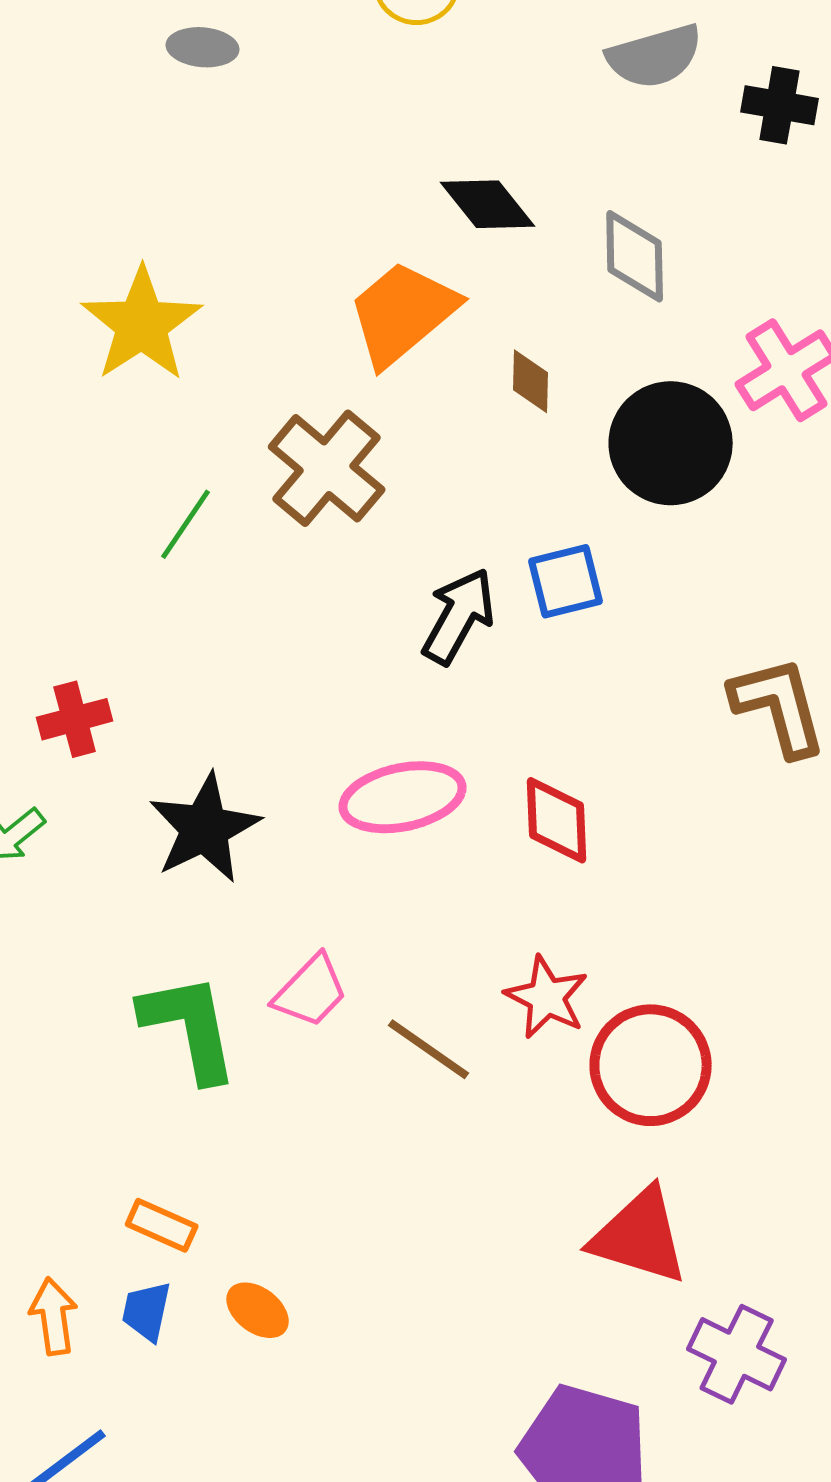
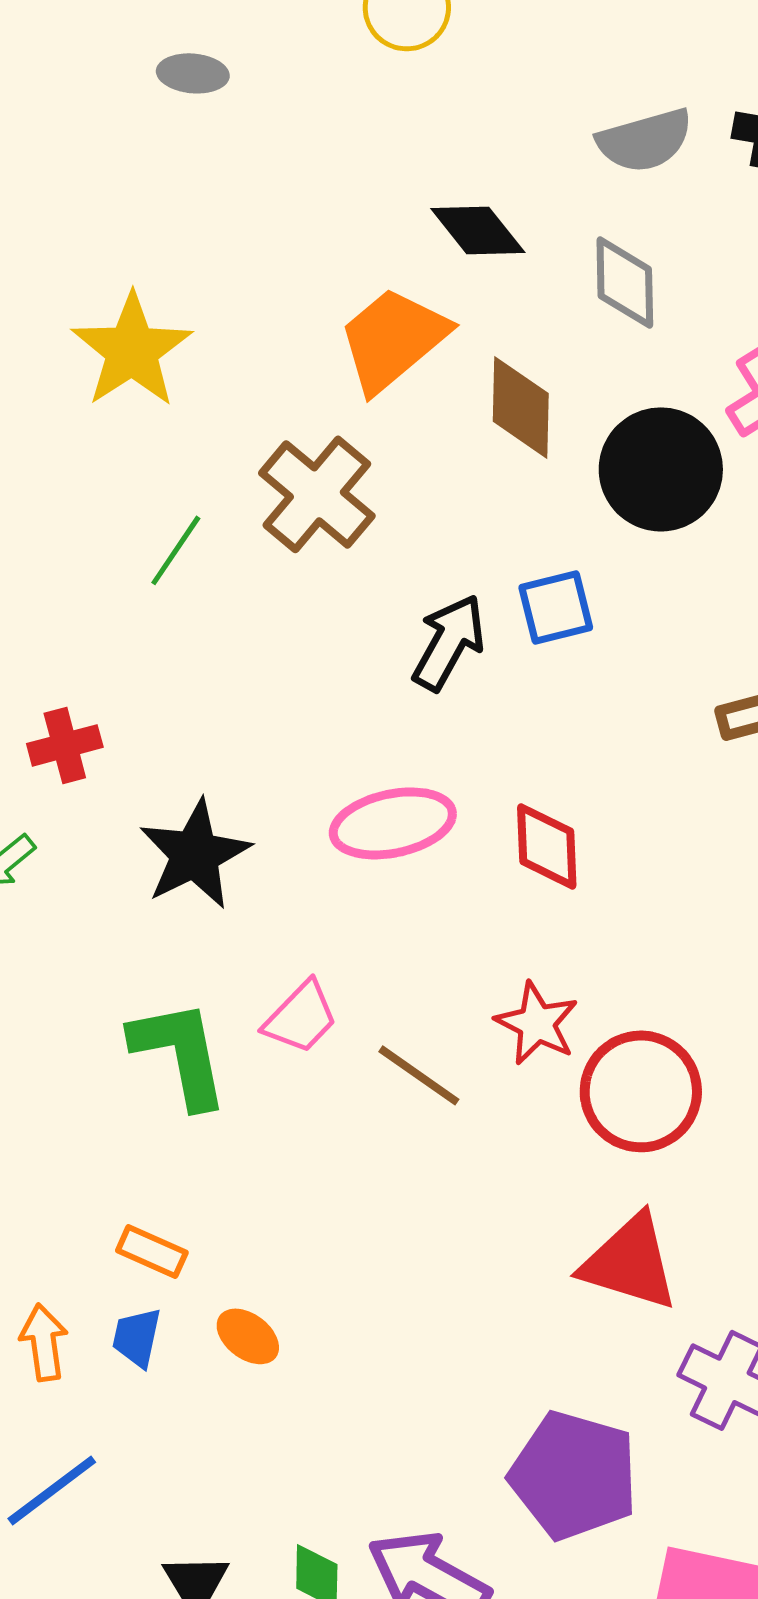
gray semicircle: (655, 56) -> (645, 140), moved
brown diamond: (531, 381) -> (521, 407), size x1.6

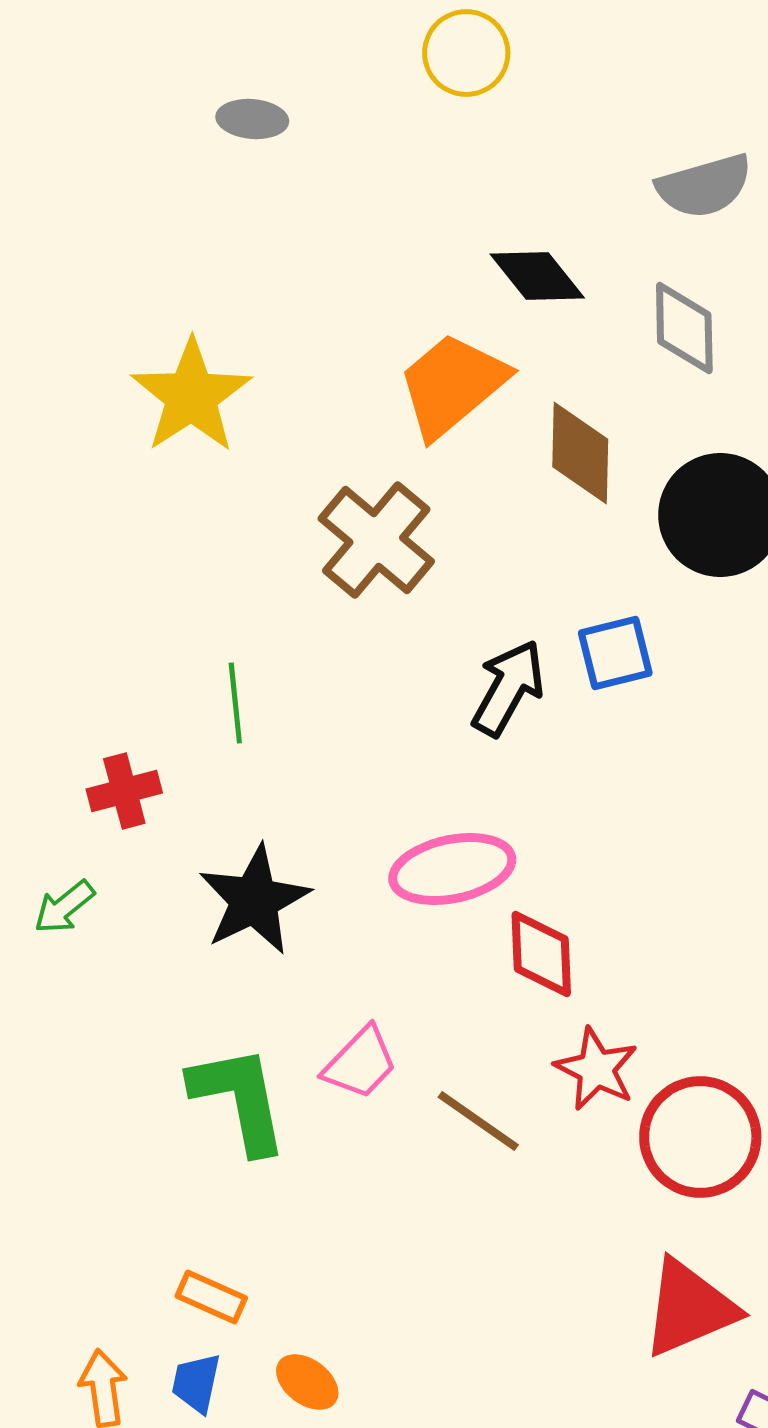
green line: (176, 550) -> (235, 703), moved, turned -40
red diamond: (547, 846) -> (541, 954), moved
red triangle: (630, 1262) -> (689, 1308), turned -40

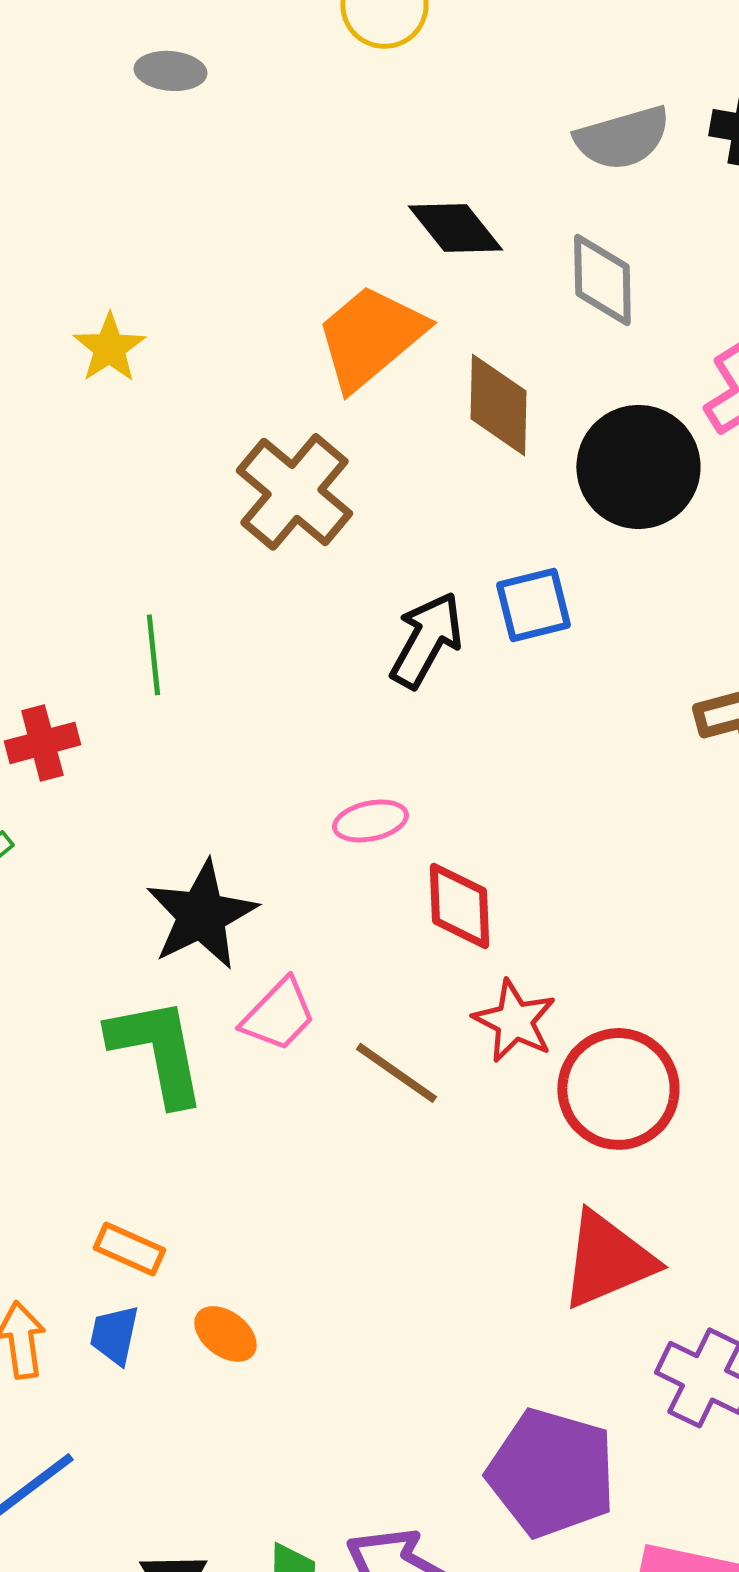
yellow star: (191, 396) -> (109, 348), size x0.6
pink ellipse: (452, 869) -> (370, 821), size x0.6
black star: (254, 900) -> (201, 915), moved

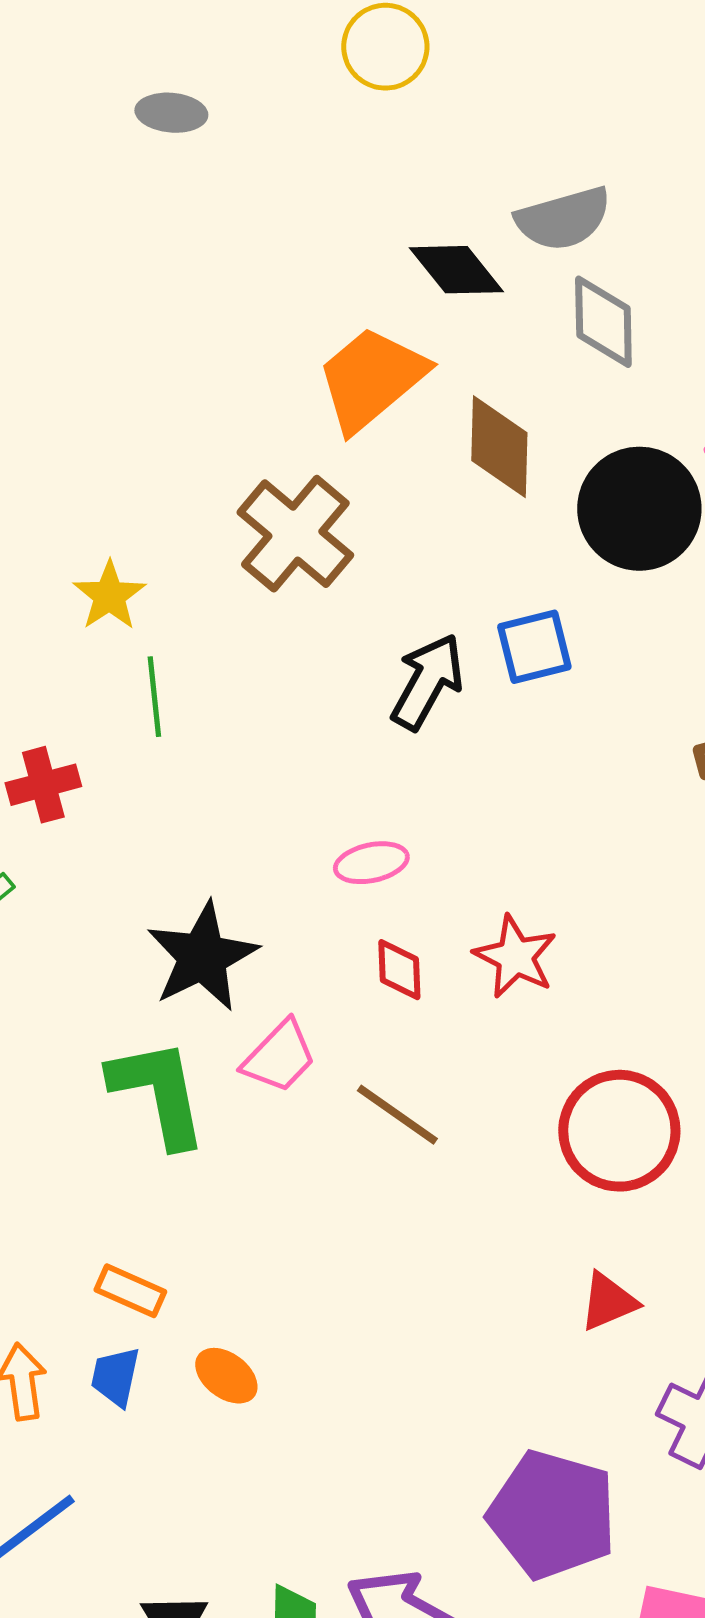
gray semicircle: (622, 138) -> (563, 219), moved
yellow star: (109, 348) -> (109, 596), moved
red diamond: (459, 906) -> (399, 970), moved, size x0.7
red star: (514, 1021) -> (515, 957), moved
red triangle: (607, 1260) -> (608, 1302), size x0.6

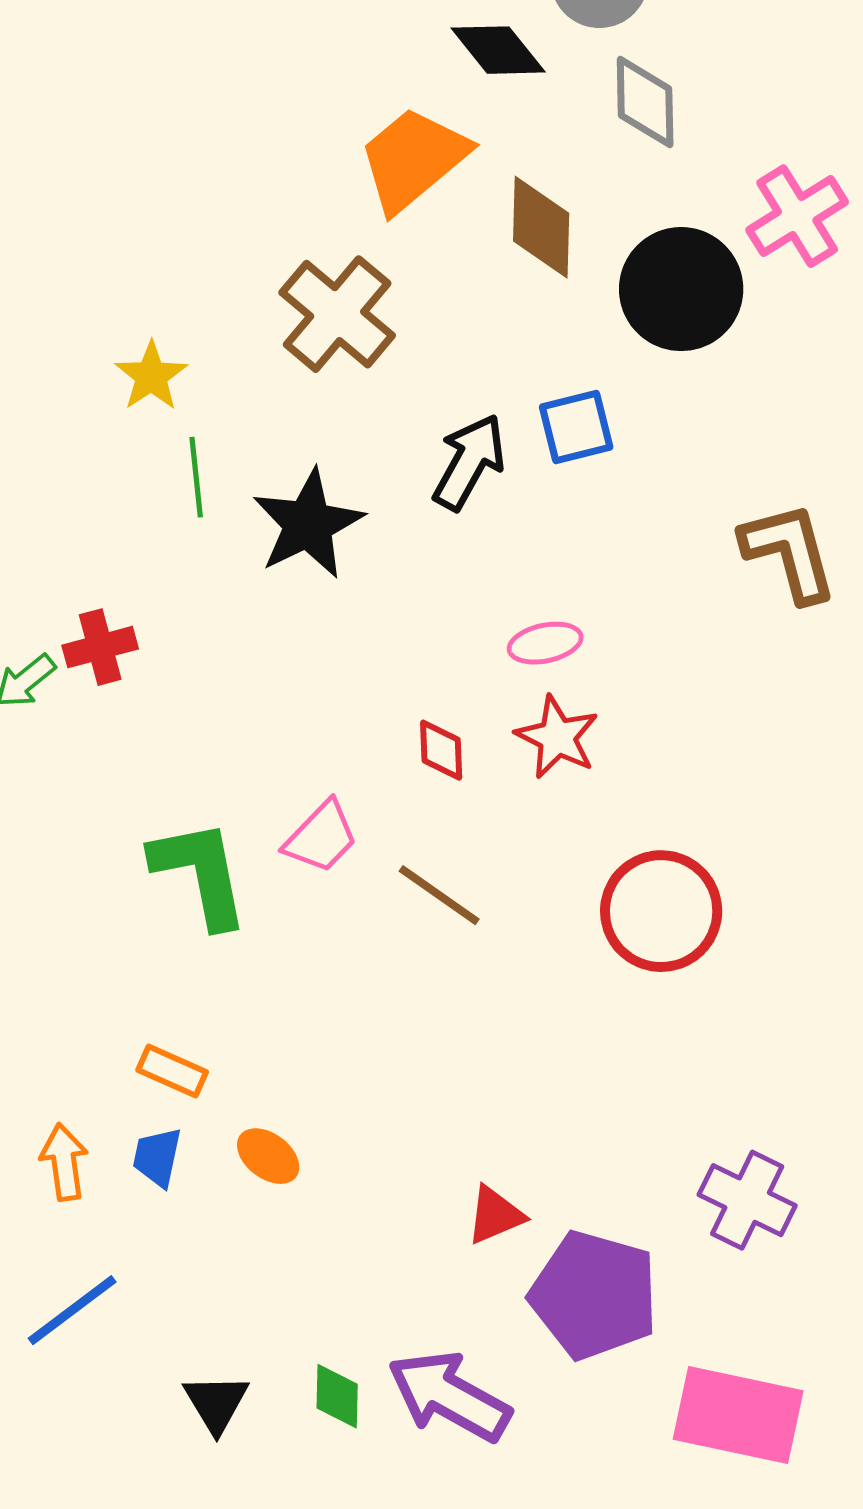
red cross: (43, 785) -> (100, 647), moved
pink ellipse: (371, 863) -> (545, 643), moved
black star: (202, 957) -> (308, 524), moved
red triangle: (608, 1302) -> (495, 1215), moved

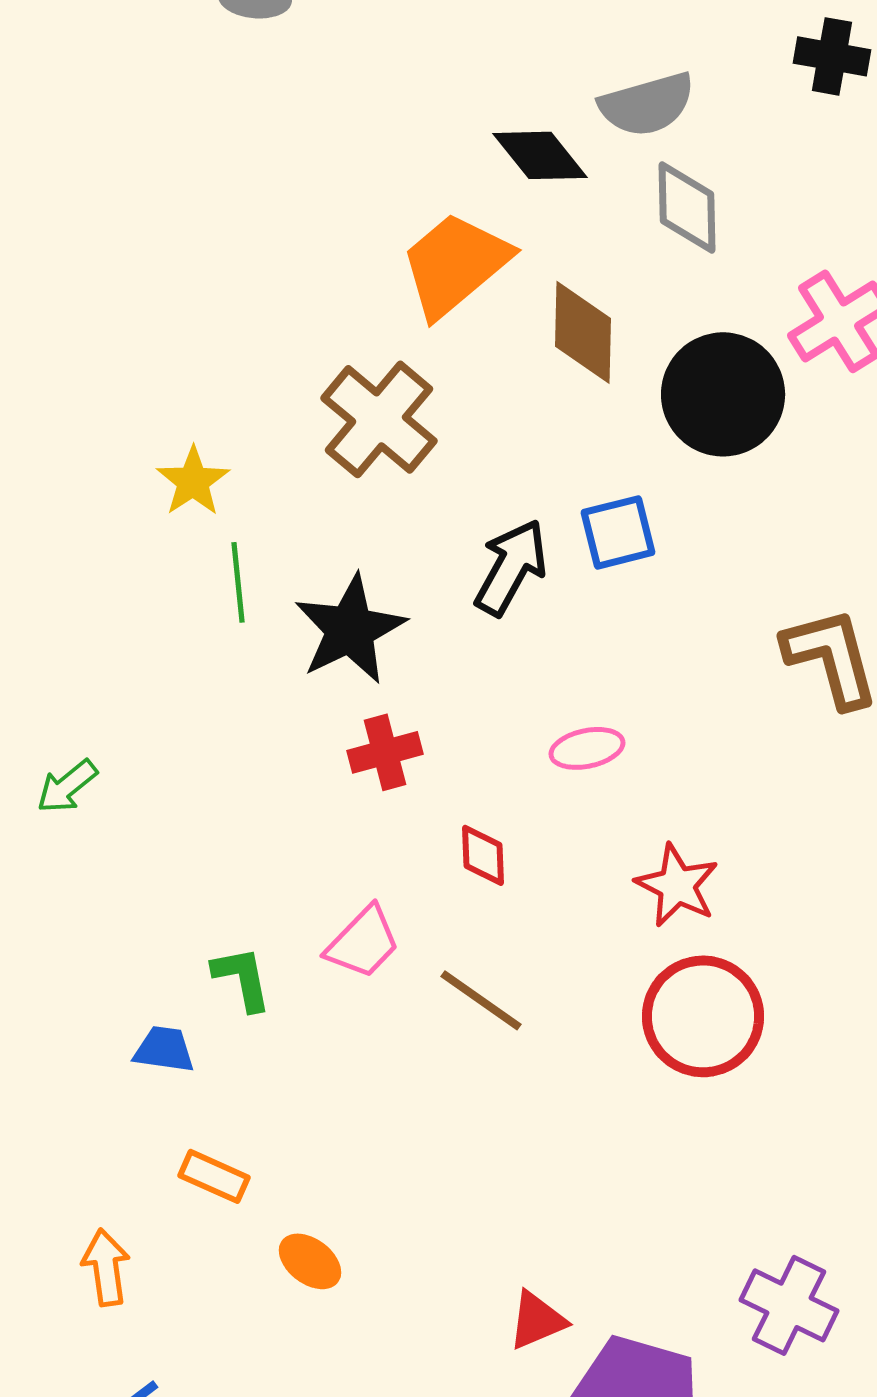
red cross: (100, 647) -> (385, 752), moved
red star: (557, 737) -> (677, 885), moved
green L-shape: (200, 873) -> (242, 978), size x0.6
blue trapezoid: (157, 1157) -> (164, 1049), moved, turned 86

